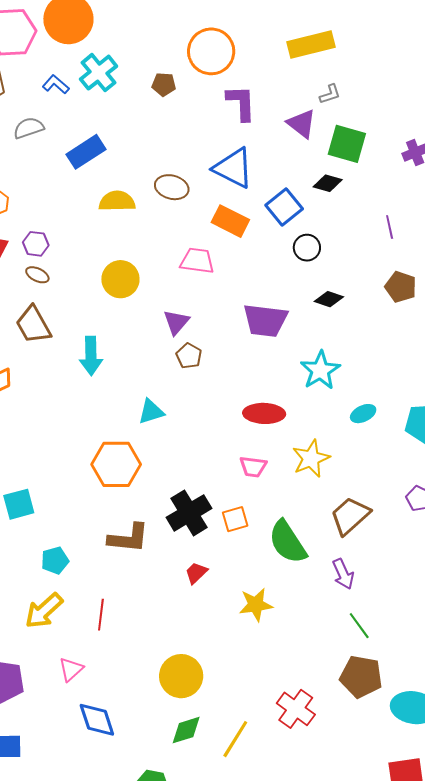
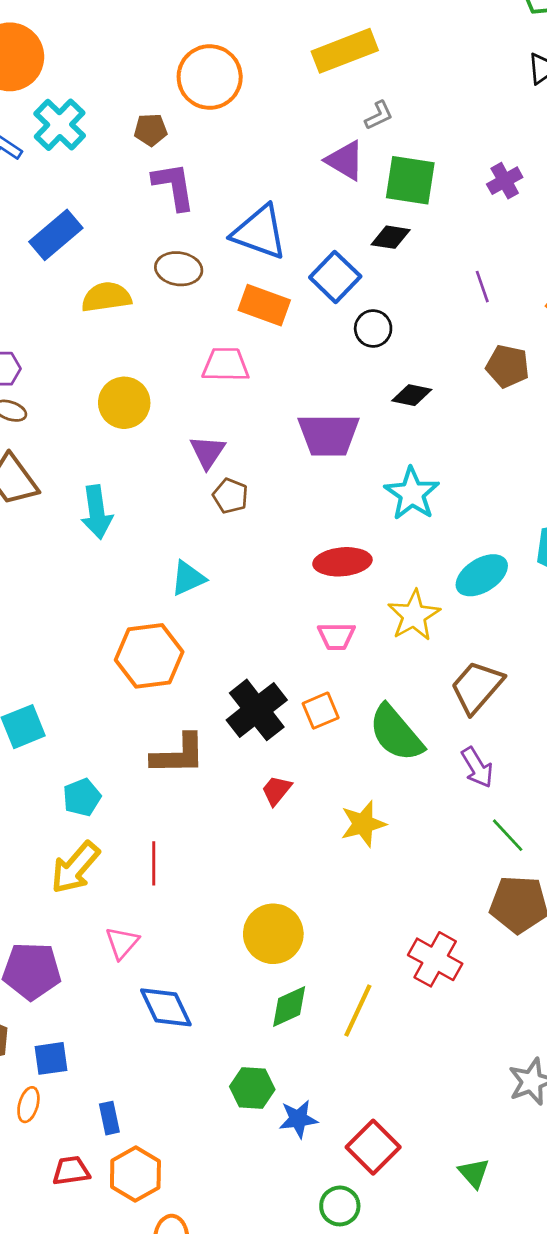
purple L-shape: (241, 103) -> (174, 186), moved
cyan ellipse: (363, 414) -> (482, 575), moved, size x1.5

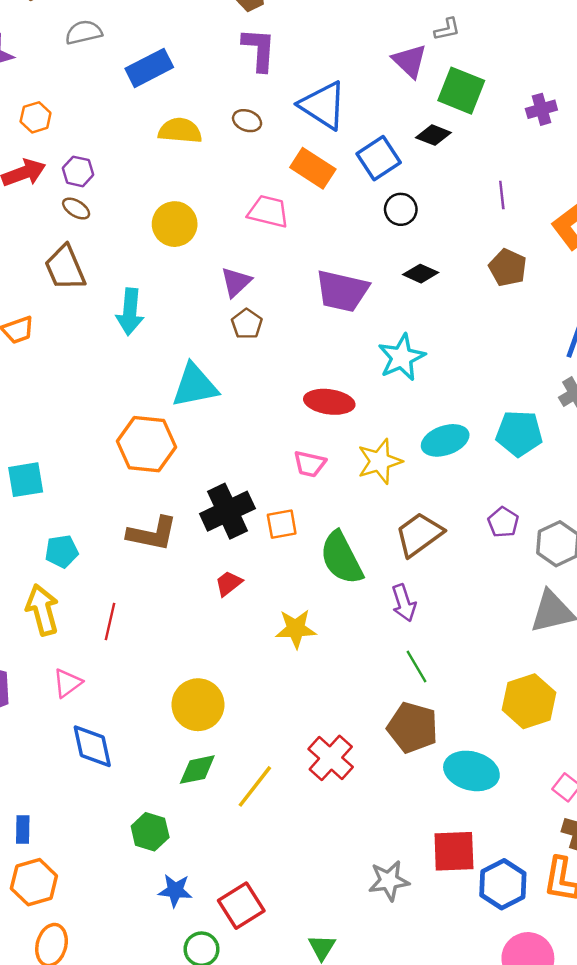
brown ellipse: (179, 269) -> (247, 121), size x0.7
cyan triangle: (188, 578) -> (195, 386), size x1.5
yellow arrow: (75, 868) -> (42, 610), turned 111
blue star: (298, 1119) -> (175, 890), moved

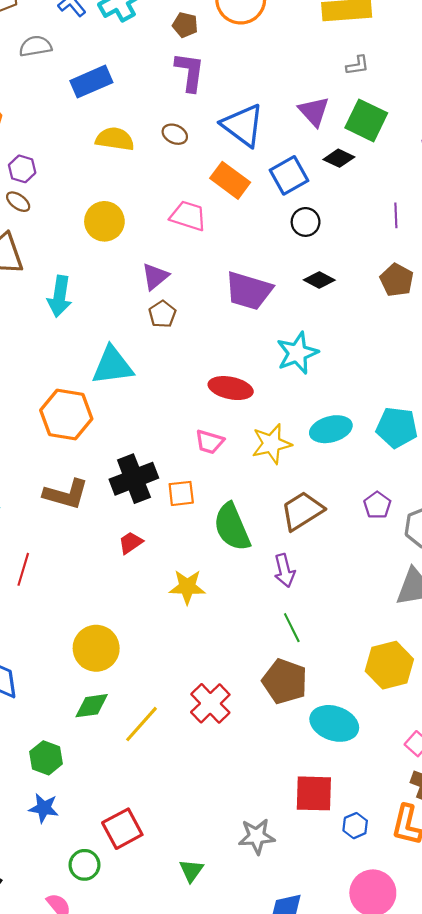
purple triangle: (410, 61) -> (314, 111), moved
gray star: (389, 881) -> (257, 836), moved
blue hexagon: (503, 884) -> (355, 826), size x0.6
blue star: (175, 890) -> (44, 808), moved

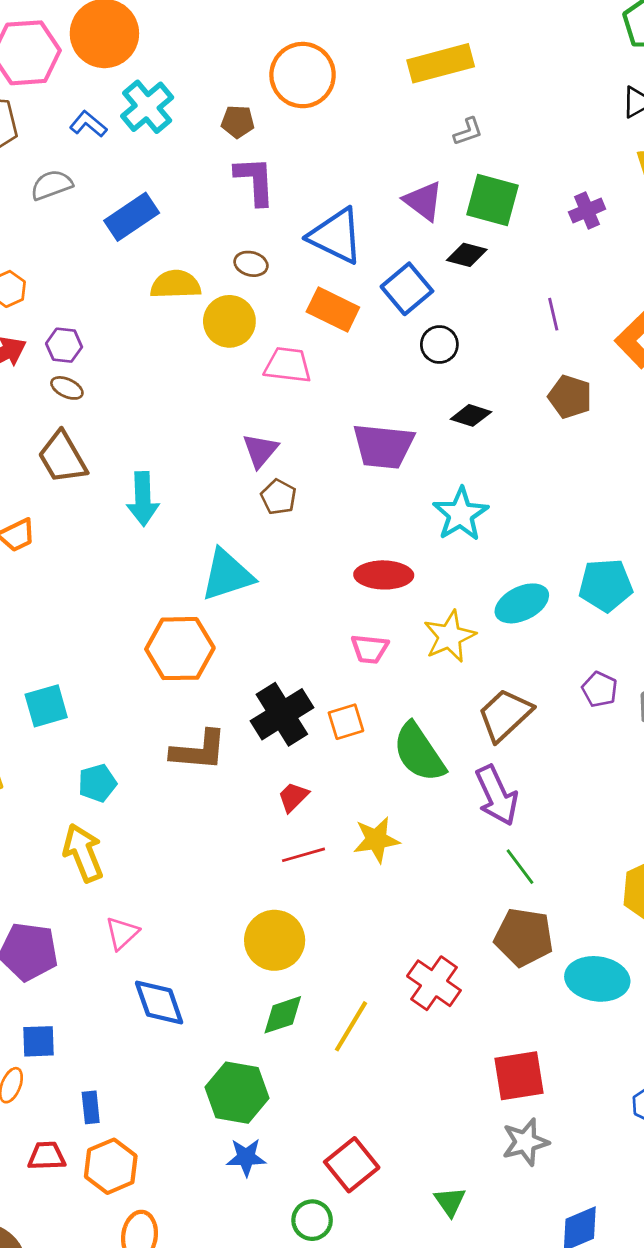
yellow circle: (104, 221) -> (229, 321), moved
red line: (23, 569) -> (303, 855), moved, turned 68
purple arrow: (284, 571) -> (497, 795), size x1.4
green hexagon: (46, 758) -> (237, 1093), size x1.4
red square: (314, 793) -> (519, 1076), moved

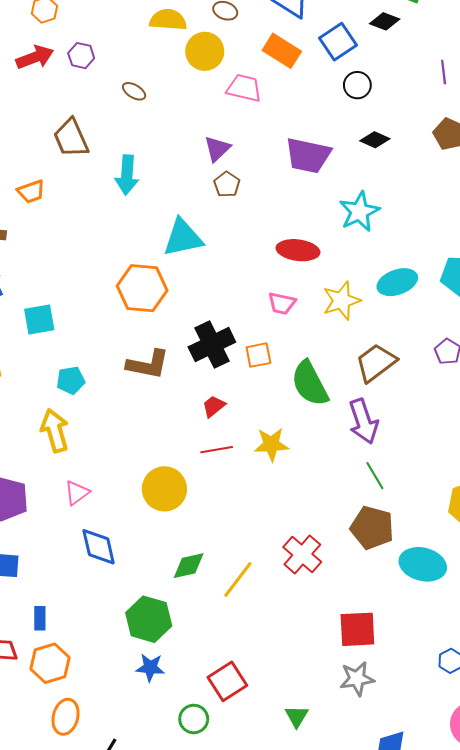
brown ellipse: (67, 388) -> (134, 91), moved
yellow circle: (275, 940) -> (164, 489), moved

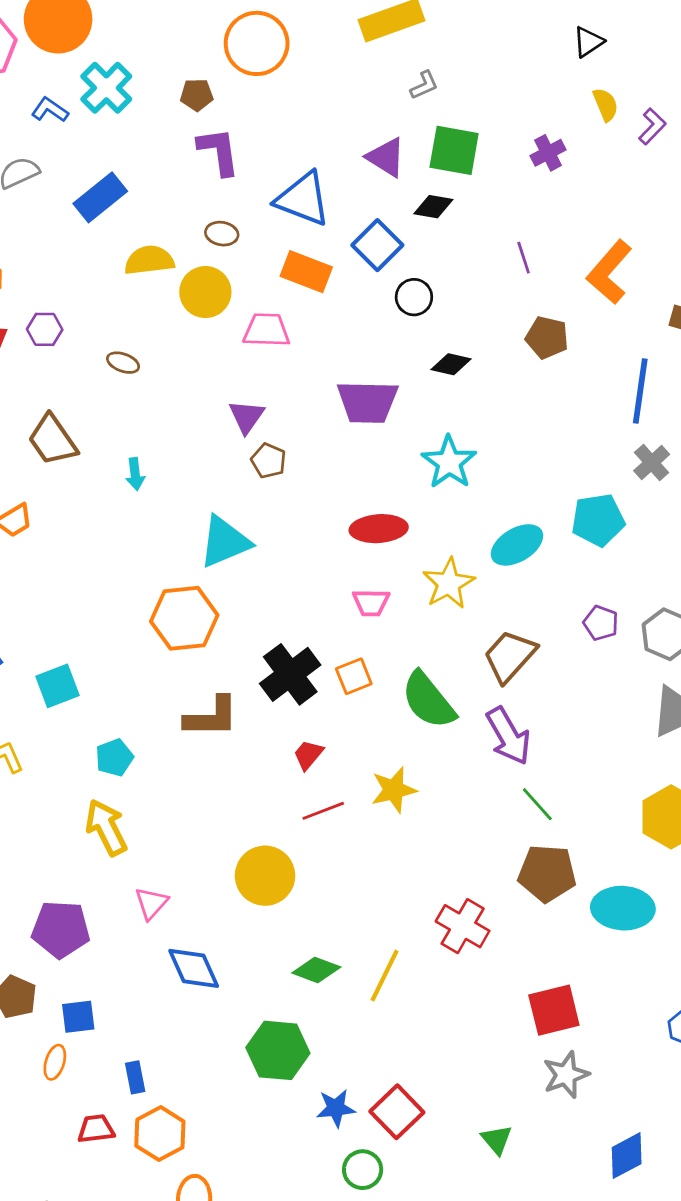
cyan arrow: (127, 175) -> (135, 474), size x0.6
green diamond: (189, 566) -> (316, 970), turned 44
blue star: (150, 668) -> (336, 1108), moved

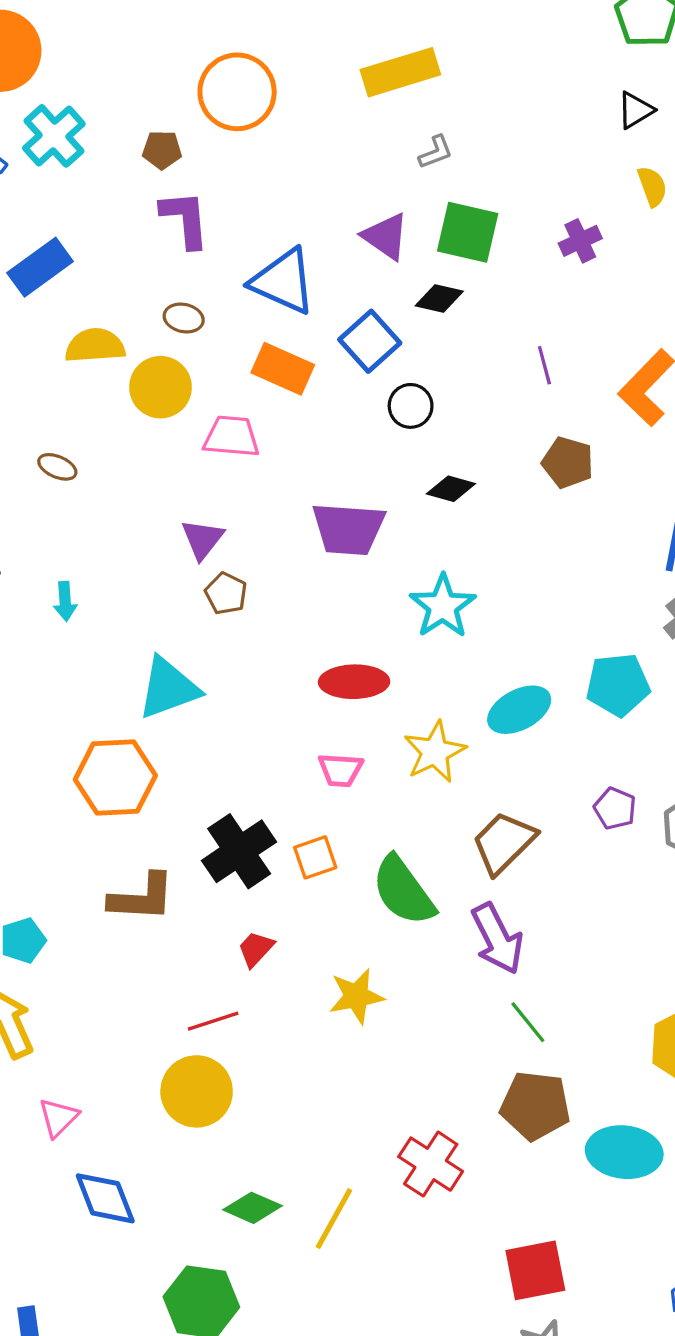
red line: (323, 811) -> (213, 1021), moved

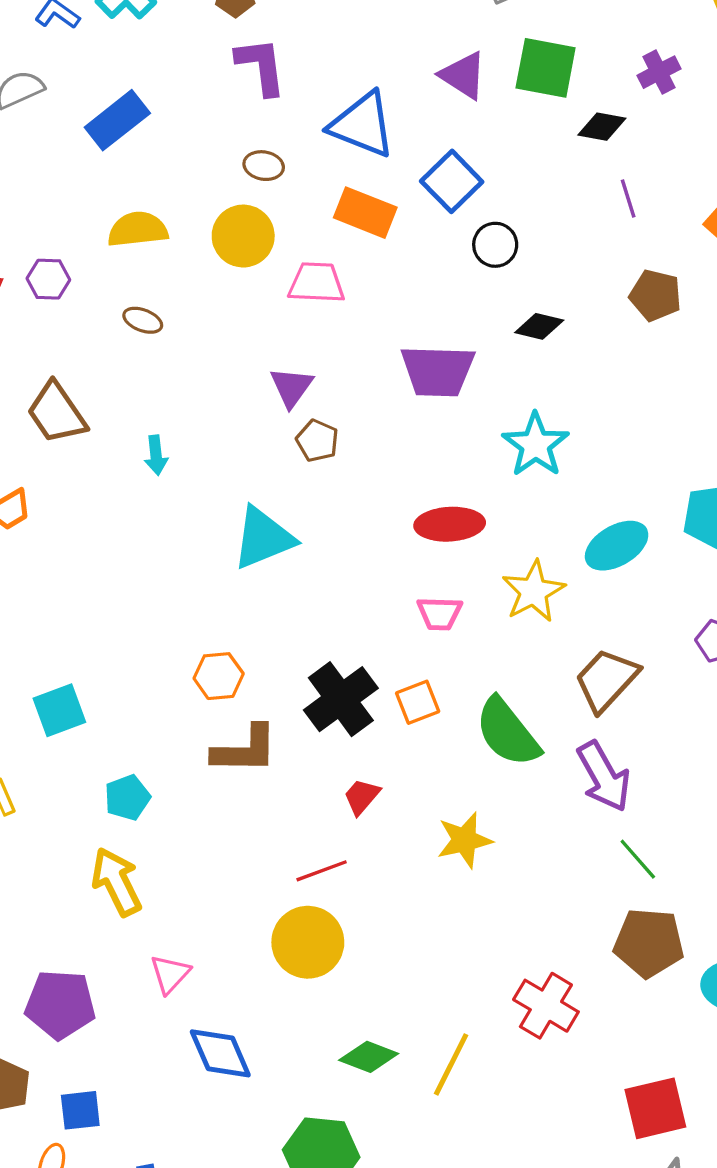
black diamond: (439, 298) -> (602, 127), moved
yellow semicircle: (95, 346) -> (138, 229), moved
orange hexagon: (115, 777) -> (219, 676), moved, size x0.6

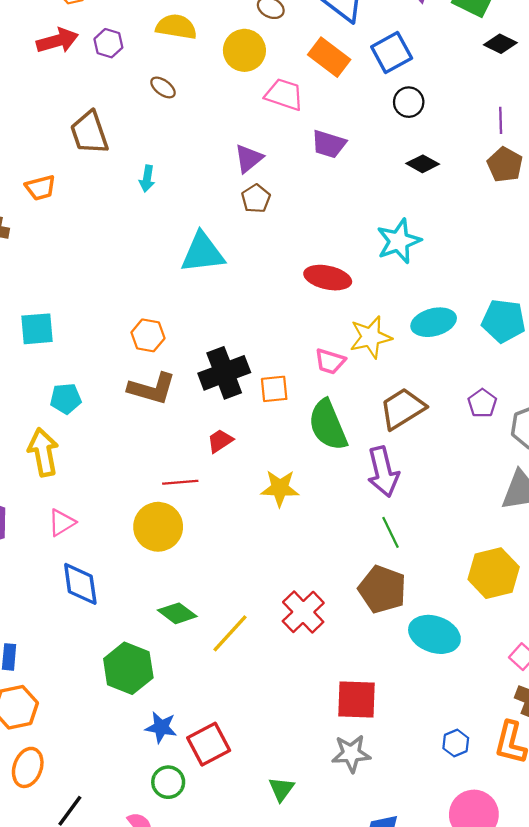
purple line: (628, 199) -> (501, 120), moved
purple trapezoid: (438, 371) -> (329, 144), moved, size x0.7
pink trapezoid: (439, 613) -> (330, 361), moved

